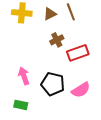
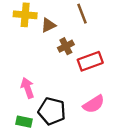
brown triangle: (50, 14) -> (48, 25), moved
black pentagon: (53, 84) -> (52, 111), moved

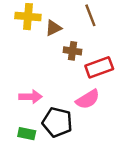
brown cross: (66, 46) -> (73, 51), turned 35
pink arrow: (28, 88) -> (31, 97), turned 108
pink semicircle: (94, 104) -> (88, 99), moved

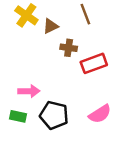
yellow cross: (28, 17) -> (26, 15), turned 30
pink semicircle: (88, 99) -> (100, 114), moved
green rectangle: (27, 134) -> (18, 116), moved

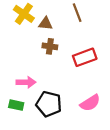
brown triangle: (51, 26) -> (46, 24), turned 32
brown cross: (69, 48) -> (50, 46), moved

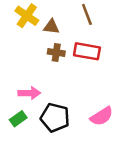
red rectangle: (85, 57) -> (87, 51), moved, turned 30
green rectangle: (16, 105) -> (18, 119), turned -48

